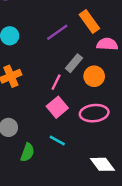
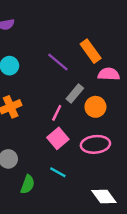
purple line: (57, 32) -> (58, 62), turned 75

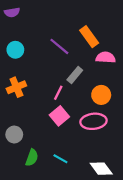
orange circle: (95, 107) -> (101, 95), moved
cyan line: (58, 172) -> (60, 159), moved

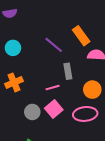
gray rectangle: (75, 75) -> (68, 71), turned -49
pink line: (58, 93) -> (53, 88), turned 48
gray circle: (14, 135) -> (32, 112), moved

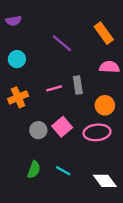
orange rectangle: (81, 36) -> (104, 33), moved
purple line: (54, 45) -> (62, 43), moved
pink line: (53, 88) -> (54, 88), moved

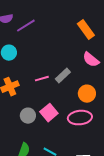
purple line: (62, 43) -> (26, 26), moved, turned -72
pink semicircle: (109, 67) -> (91, 60), turned -144
gray rectangle: (78, 85) -> (63, 76), turned 56

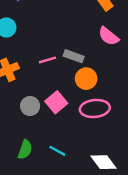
gray rectangle: (63, 76) -> (74, 56), turned 63
orange circle: (87, 94) -> (86, 79), moved

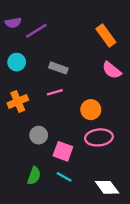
gray rectangle: (74, 56) -> (58, 68), moved
pink square: (56, 102) -> (63, 151), moved, turned -30

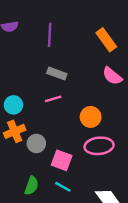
purple line: (36, 31) -> (50, 35), moved, turned -55
cyan circle: (17, 62) -> (13, 105), moved
orange cross: (18, 102) -> (15, 131), moved

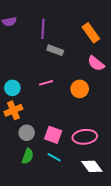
gray rectangle: (57, 74) -> (55, 50), moved
orange circle: (91, 117) -> (80, 89), moved
gray circle: (36, 143) -> (27, 133), moved
pink ellipse: (99, 146) -> (85, 137), moved

